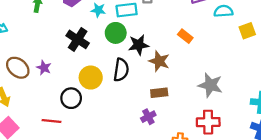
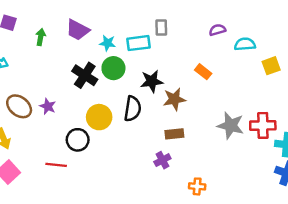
green circle: (116, 33) -> (113, 68), moved
brown star: (159, 61) -> (174, 99), turned -30
red cross: (208, 122) -> (263, 125), moved

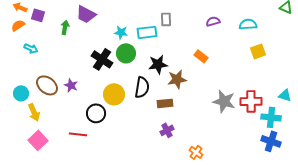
purple trapezoid: (78, 30) -> (86, 14), moved
cyan semicircle: (245, 44) -> (248, 24), moved
brown rectangle: (174, 134) -> (165, 103), moved
orange cross: (197, 186) -> (196, 152), turned 32

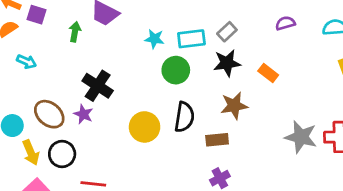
gray rectangle: (166, 19) -> (227, 32), moved, turned 48
green circle: (126, 53) -> (176, 70), moved
black cross: (102, 59) -> (98, 86), moved
black star: (158, 64) -> (227, 63), moved
black circle: (96, 113) -> (62, 154), moved

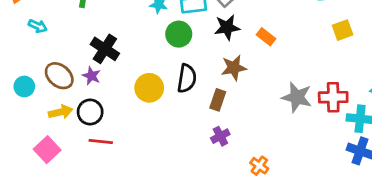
brown rectangle: (217, 140) -> (218, 100), turned -65
yellow arrow: (31, 153) -> (61, 112), moved, turned -80
black circle: (62, 154) -> (90, 112), moved

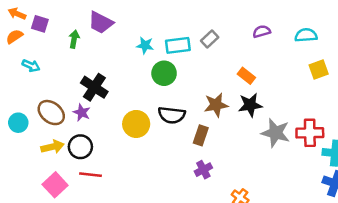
black star: (227, 27) -> (250, 105), moved
black semicircle: (187, 78) -> (172, 115), turned 88
pink square: (47, 150) -> (55, 185), moved

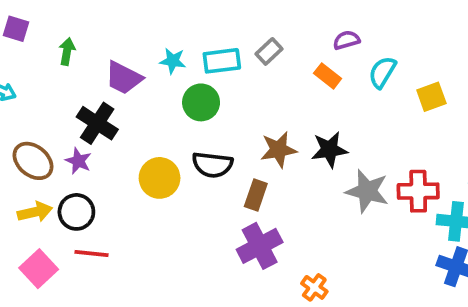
purple trapezoid: (101, 23) -> (124, 78), moved
cyan semicircle: (306, 35) -> (382, 72), moved, turned -55
orange rectangle: (246, 76) -> (328, 76), moved
purple cross: (203, 170) -> (260, 246), size x1.6

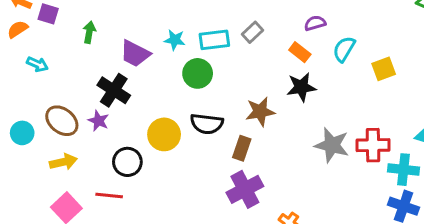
black star: (329, 150) -> (301, 87), moved
black circle: (76, 212) -> (127, 162), moved

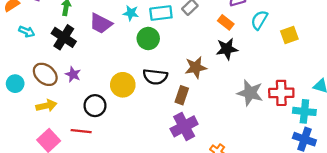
black cross: (114, 90) -> (64, 37), moved

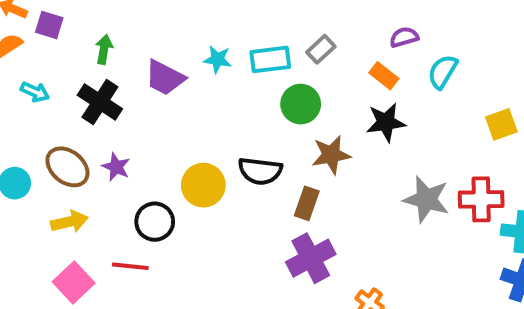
yellow square: (289, 35) -> (501, 124), moved
green circle: (148, 38) -> (301, 104), moved

